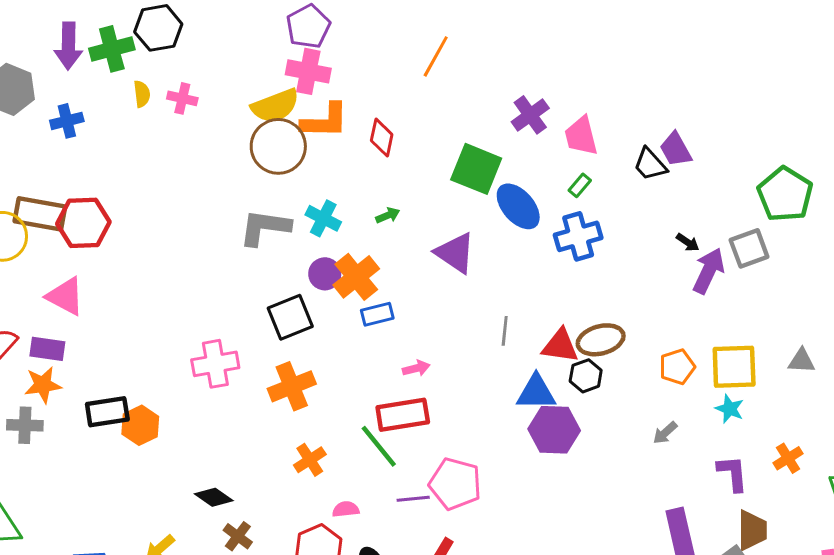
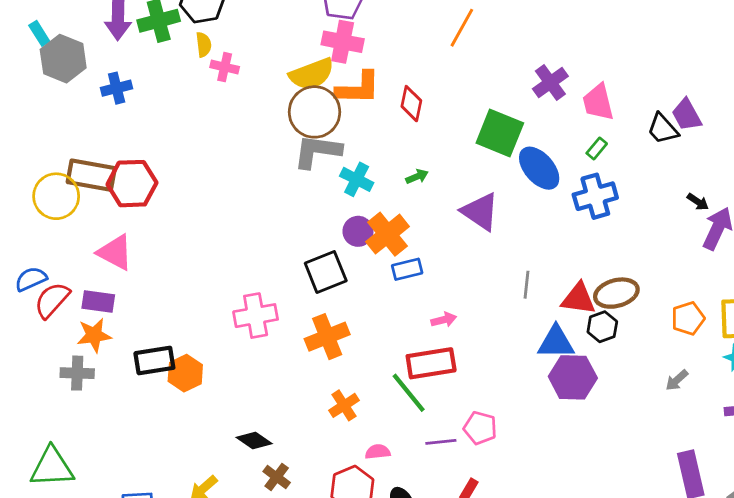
yellow semicircle: (142, 94) -> (204, 45), moved
gray L-shape: (265, 227) -> (317, 151), moved
pink pentagon: (455, 484) -> (480, 428), size x0.7

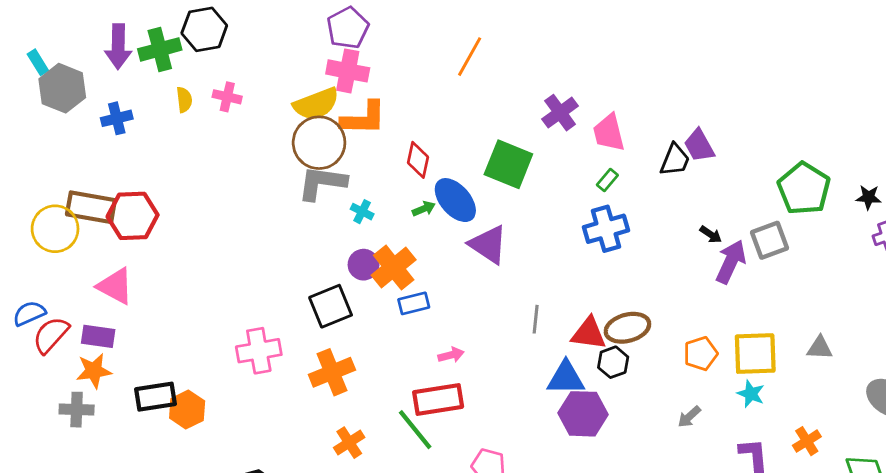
yellow semicircle: (204, 45) -> (184, 100), moved
red diamond: (411, 104) -> (418, 160), moved
black trapezoid: (663, 129) -> (675, 160), turned -116
blue ellipse: (539, 168) -> (455, 200), moved
cyan cross: (357, 179) -> (362, 212), size x0.7

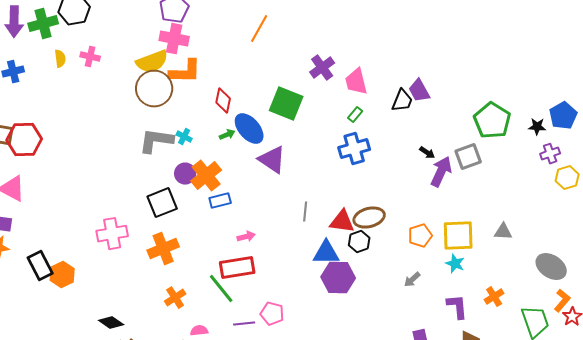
gray L-shape: (322, 183) -> (156, 141), moved
black rectangle: (155, 397) -> (40, 266), turned 72

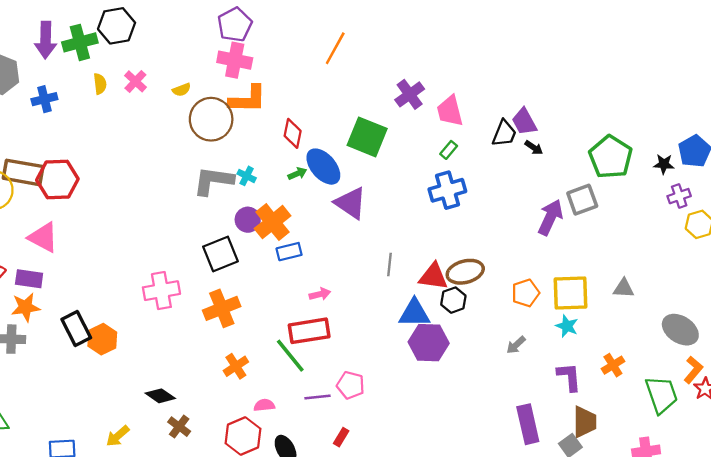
pink cross: (90, 57) -> (135, 81), turned 30
yellow semicircle: (152, 62) -> (182, 90), moved, size x0.5
black arrow: (427, 153) -> (534, 148), moved

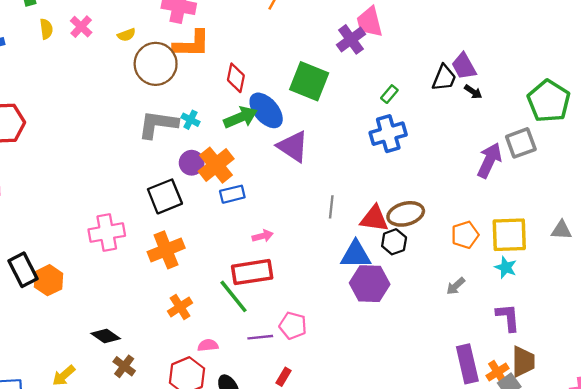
pink trapezoid: (450, 111) -> (370, 22), moved
green arrow: (297, 174) -> (240, 117), size x1.8
orange cross: (613, 365) -> (498, 372), moved

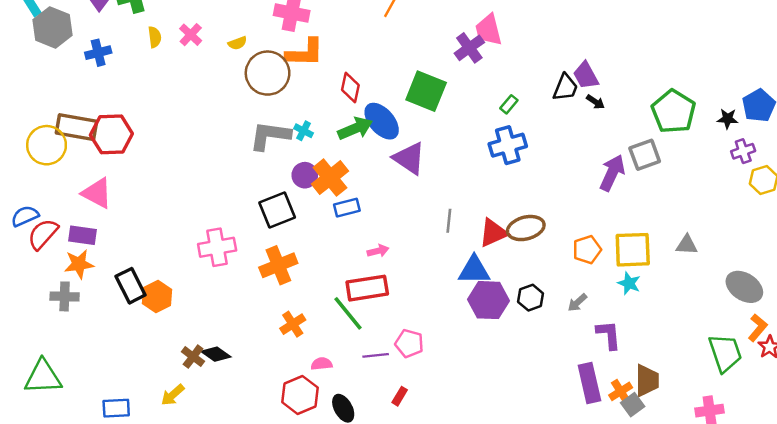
red triangle: (374, 219) -> (493, 233), turned -32
black hexagon: (394, 242) -> (531, 298), moved
purple L-shape: (508, 317) -> (609, 335), moved
brown cross: (124, 366) -> (193, 357), moved

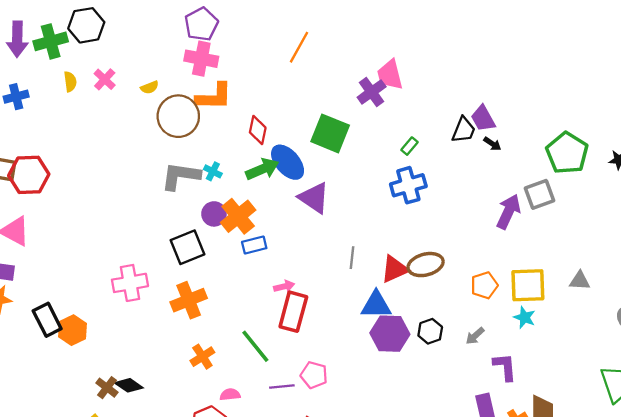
red rectangle: (367, 288) -> (293, 312), moved, turned -66

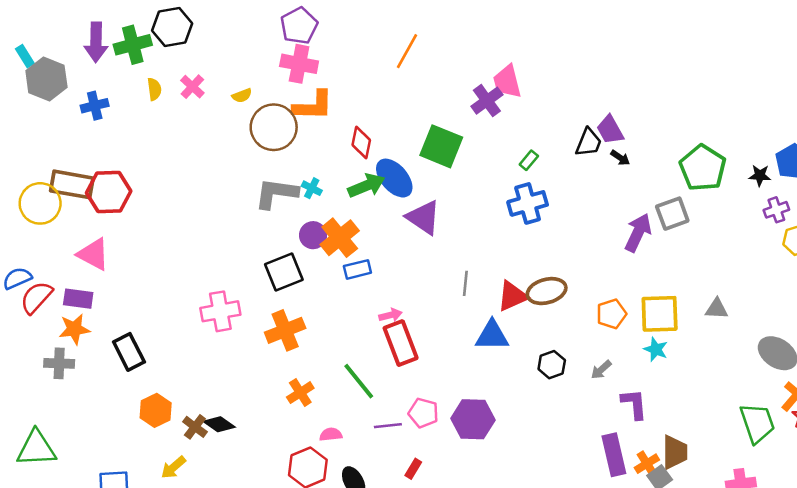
red rectangle: (293, 312) -> (401, 343), turned -36
orange hexagon: (72, 330) -> (156, 410), moved
purple hexagon: (390, 334) -> (473, 419), moved

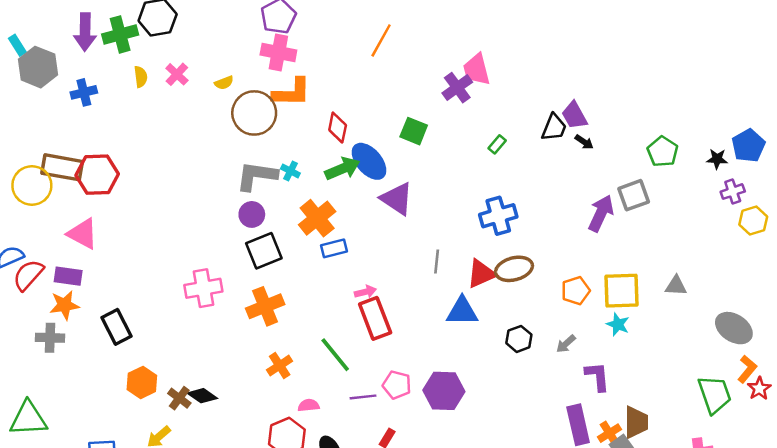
green square: (441, 146) -> (414, 131), size x0.7
green pentagon: (703, 168) -> (663, 152), size x0.7
blue cross: (528, 203) -> (498, 216), moved
purple circle: (313, 235) -> (252, 214), moved

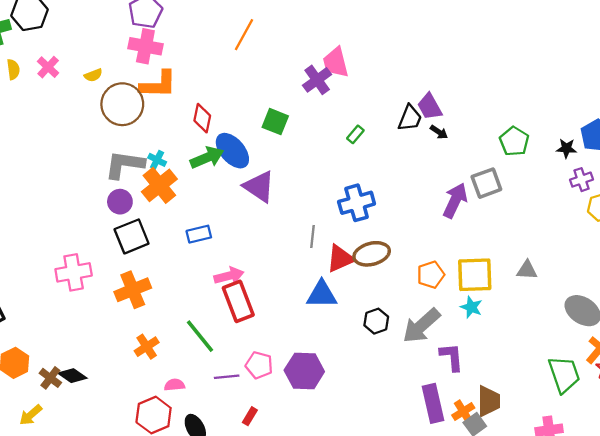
orange cross: (317, 218) -> (159, 185), moved
gray line: (437, 262) -> (312, 236), moved
pink arrow: (365, 292) -> (229, 276), size x1.4
gray arrow: (566, 344) -> (421, 326), size x2.0

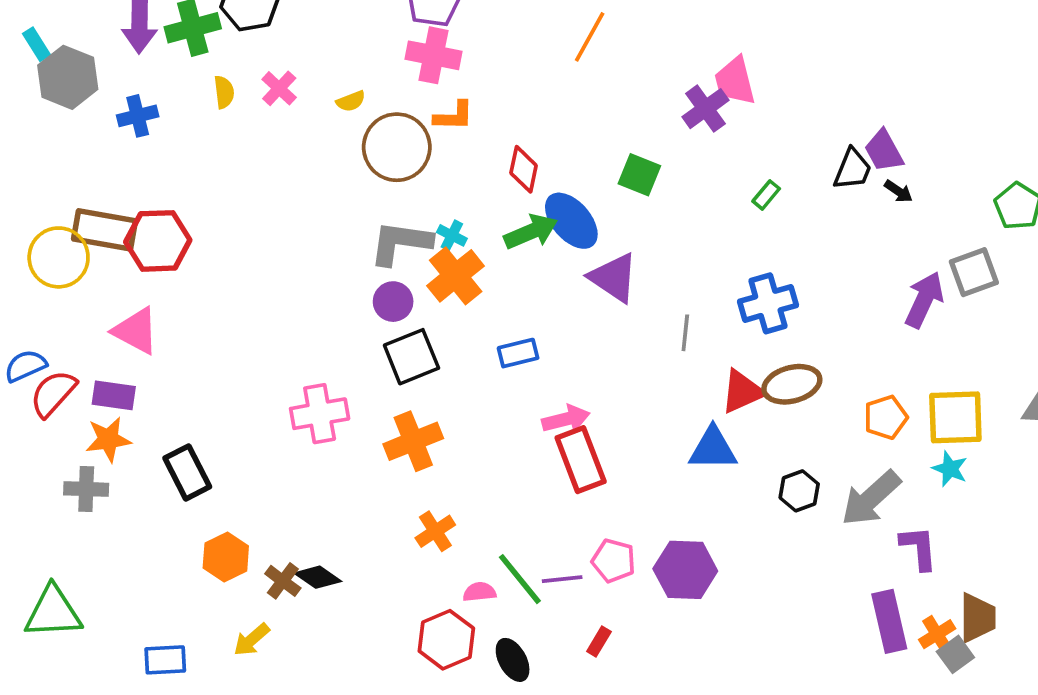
orange L-shape: (158, 85) -> (454, 116), size x0.7
gray line: (312, 236) -> (685, 333), moved
green line: (200, 336) -> (520, 579), moved

